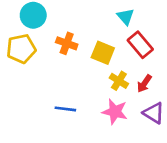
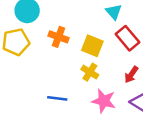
yellow cross: (119, 81) -> (90, 72), moved

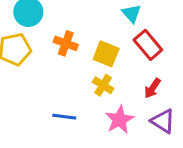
pink star: (104, 101) -> (120, 120), turned 30

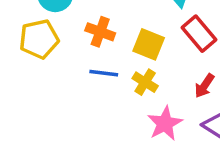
blue line: (64, 117) -> (104, 73), moved

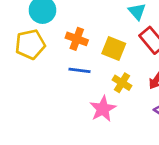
yellow cross: (145, 82) -> (122, 83), moved
pink star: (165, 123) -> (103, 109), moved

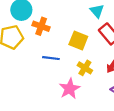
orange cross: (77, 39) -> (41, 26), moved

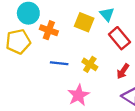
yellow square: (78, 40) -> (84, 22), moved
yellow cross: (85, 68) -> (90, 64), moved

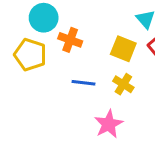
yellow square: (84, 22) -> (123, 49), moved
yellow pentagon: (18, 42) -> (30, 55), turned 30

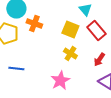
blue line: (83, 83) -> (16, 68), moved

